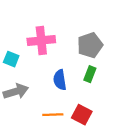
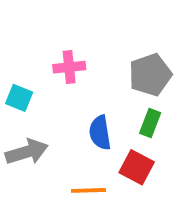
pink cross: (41, 41) -> (69, 67), size x0.7
red square: (82, 115) -> (137, 167), moved

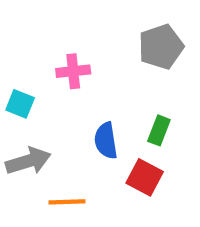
gray pentagon: (150, 75) -> (161, 47), moved
orange line: (88, 190) -> (67, 202), moved

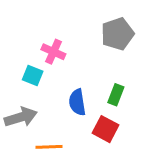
pink cross: (73, 71) -> (53, 52), turned 30
cyan square: (20, 104) -> (33, 75), moved

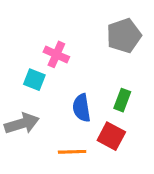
orange line: (49, 147) -> (72, 152), moved

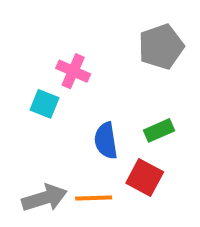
green rectangle: (122, 100) -> (159, 130), turned 45
gray arrow: (22, 124) -> (44, 198), moved

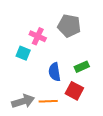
gray pentagon: (161, 47) -> (69, 26), moved, turned 30

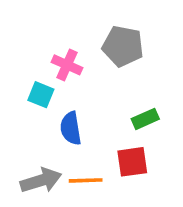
blue semicircle: (54, 72) -> (71, 128), moved
red square: (74, 91) -> (132, 162), turned -36

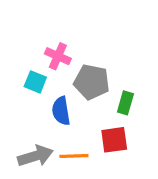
gray pentagon: (123, 46) -> (92, 82), moved
green rectangle: (145, 119) -> (125, 103), turned -50

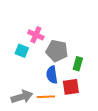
blue semicircle: (61, 111) -> (52, 75), moved

